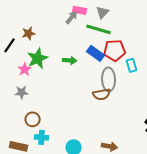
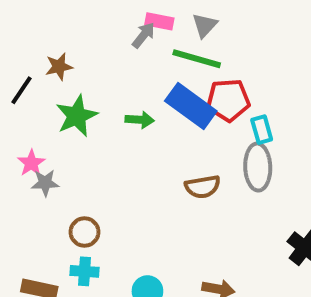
blue rectangle: (96, 53) -> (191, 106), size x1.4
pink star: (25, 69) -> (31, 163), moved
gray ellipse: (109, 79) -> (258, 167), moved
brown circle: (33, 119) -> (84, 232), moved

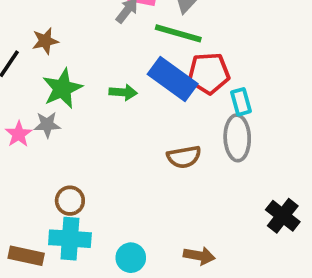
gray star: (45, 183) -> (47, 125), moved
cyan cross: (84, 271) -> (70, 239), size x1.5

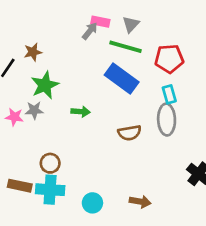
red pentagon: (209, 73) -> (169, 59), moved
green arrow: (123, 92) -> (81, 112), moved
pink star: (19, 134) -> (14, 117), turned -30
brown rectangle: (26, 256) -> (20, 186), moved

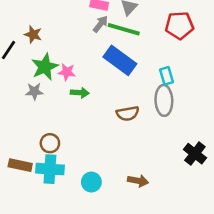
gray arrow: (90, 31) -> (100, 24), moved
brown star: (33, 52) -> (33, 34), turned 30
red pentagon: (169, 59) -> (179, 25), moved
pink star: (14, 117) -> (67, 72), moved

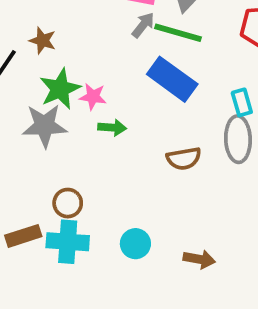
gray star: (34, 91) -> (44, 126), size x1.6
brown rectangle: (20, 165) -> (23, 236), turned -30
cyan circle: (91, 182) -> (135, 244), moved

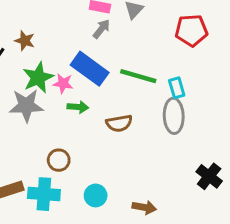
green line: (178, 33) -> (138, 76), moved
blue rectangle: (172, 79) -> (90, 69), moved
brown semicircle: (184, 159) -> (119, 123), moved
brown circle: (68, 203) -> (59, 160), moved

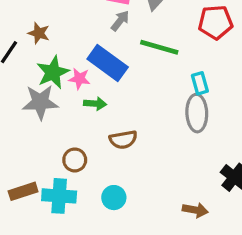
green line: (138, 76) -> (159, 47), moved
brown semicircle: (119, 123) -> (123, 140), moved
brown arrow: (144, 207) -> (195, 210), moved

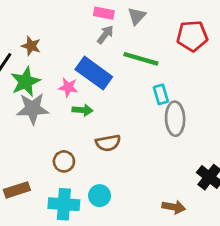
green star: (53, 72) -> (25, 82), moved
cyan rectangle: (200, 83) -> (161, 94), moved
cyan cross: (59, 196) -> (64, 204), moved

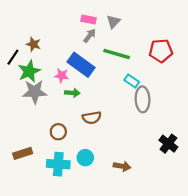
red pentagon: (192, 36) -> (161, 51), moved
cyan rectangle: (161, 94) -> (132, 81), turned -40
brown arrow: (174, 207) -> (122, 166), moved

